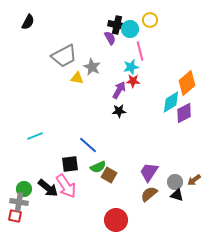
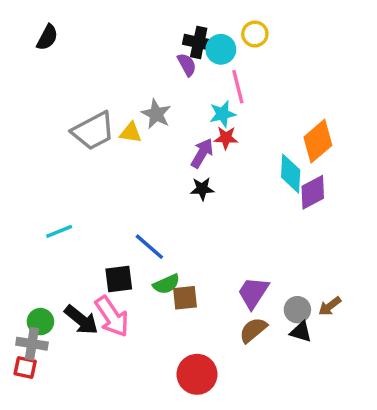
gray trapezoid: (64, 56) -> (93, 131), moved
cyan diamond: (171, 102) -> (291, 174), turned -55
brown square: (109, 175) -> (185, 298), turned -35

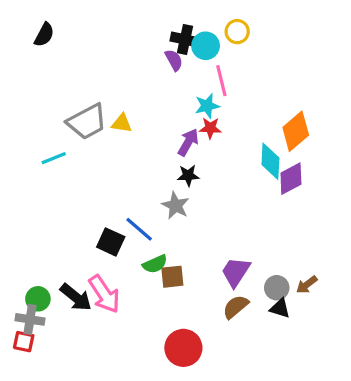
gray star: (156, 114) -> (176, 206), moved
cyan line: (59, 231) -> (54, 158), moved
black square: (119, 279) -> (111, 242), moved, turned 32

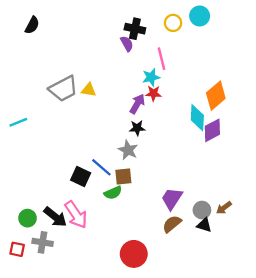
cyan circle: (206, 46) -> (200, 16), moved
cyan line: (54, 158) -> (18, 122), moved
brown square: (172, 277) -> (123, 177), moved
gray cross: (30, 319) -> (43, 242), moved

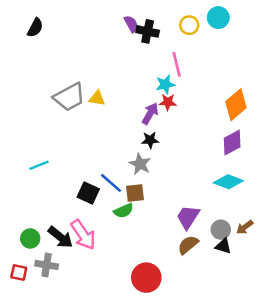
purple semicircle: (127, 44) -> (131, 24), moved
cyan diamond: (197, 118) -> (228, 182), moved, turned -72
cyan line: (18, 122) -> (39, 165), moved

